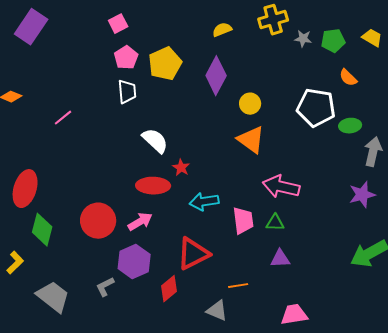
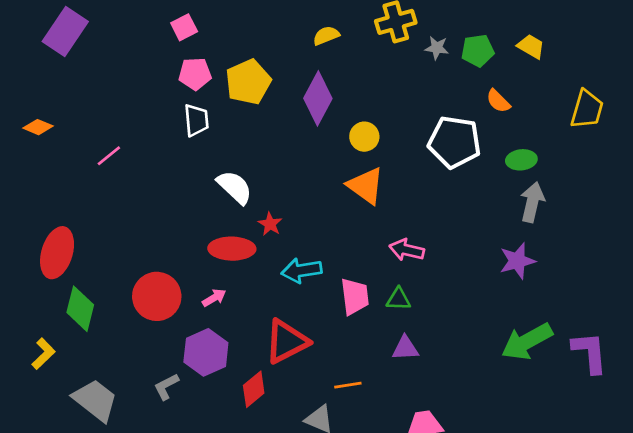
pink pentagon: (126, 58) -> (195, 74), turned 30
green ellipse: (350, 126) -> (521, 160), moved
pink arrow: (281, 187) -> (407, 250), size x0.7
pink arrow: (140, 222) -> (214, 298), size x0.7

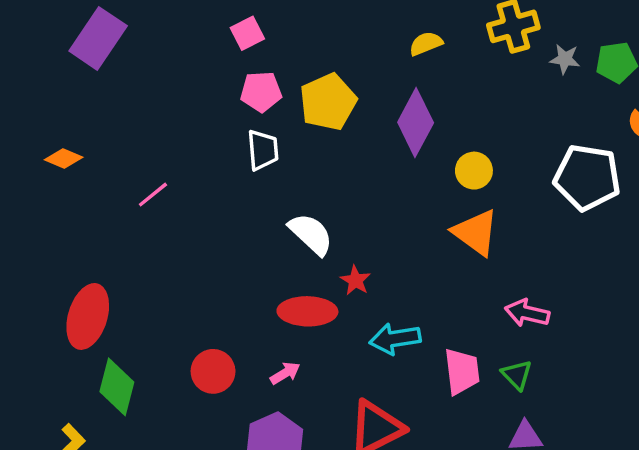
red circle: (157, 296) -> (213, 371), size x0.7
green triangle: (398, 299) -> (517, 375), turned 44

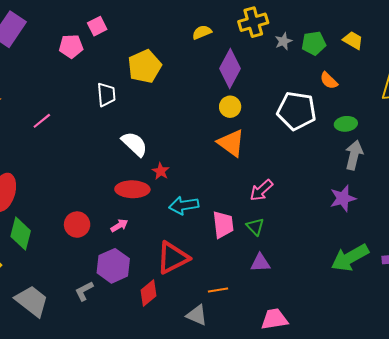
gray star: (565, 59) -> (283, 41), turned -30
pink pentagon: (261, 92) -> (71, 46), moved
purple diamond: (416, 123) -> (230, 68), moved
pink arrow: (527, 313) -> (261, 190), turned -55

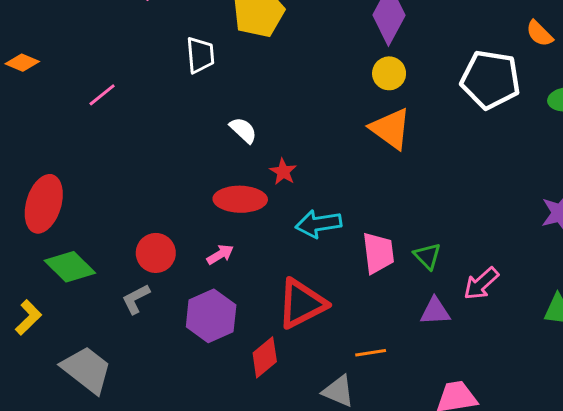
white semicircle: (134, 144) -> (243, 130), size x0.7
pink arrow: (261, 190) -> (481, 284), moved
green diamond: (21, 234) -> (70, 267), turned -60
gray L-shape: (84, 291) -> (136, 299), moved

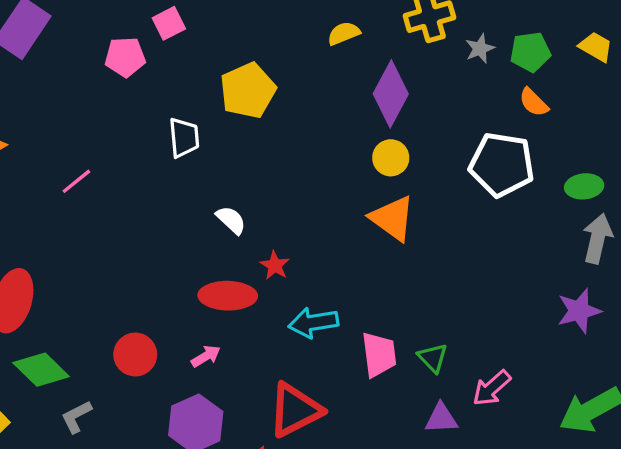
orange semicircle: (539, 33) -> (534, 102), moved
gray L-shape: (136, 299) -> (76, 417), moved

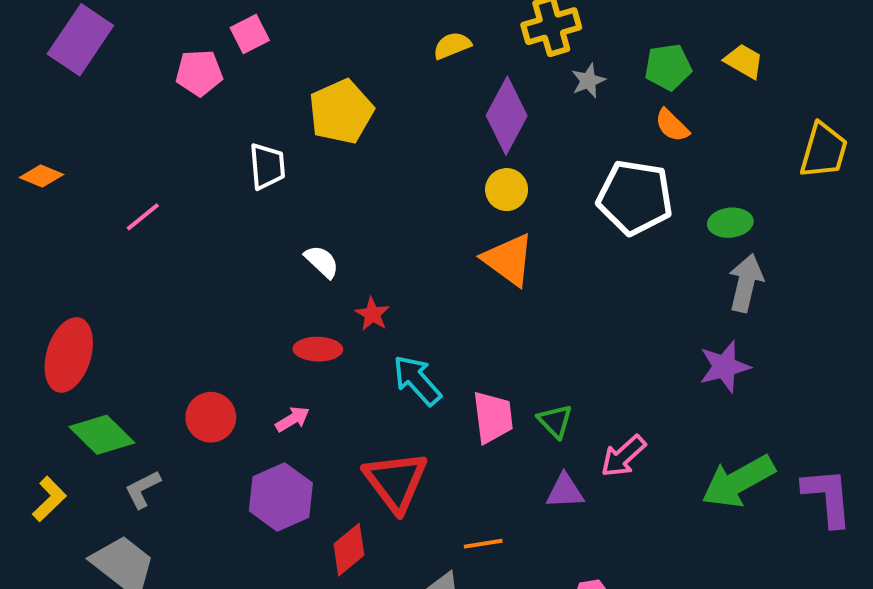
gray star: (480, 49) -> (588, 81), moved
red ellipse: (228, 296) -> (318, 349), size x0.7
cyan arrow: (313, 323) -> (417, 380), turned 57
red triangle: (295, 410) -> (396, 481), turned -40

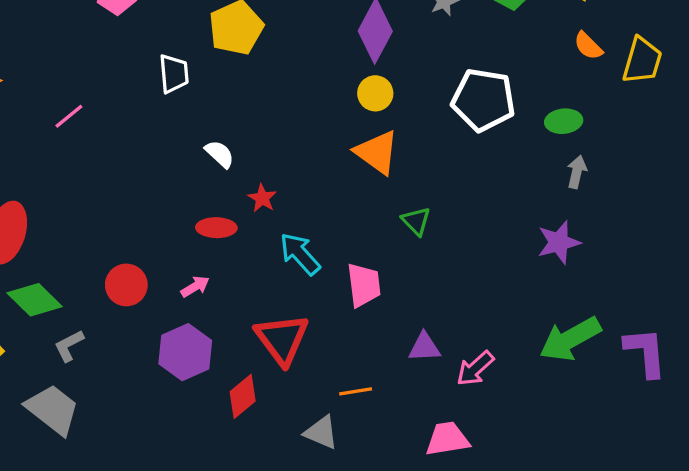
orange semicircle: (672, 125) -> (588, 46), moved
gray arrow: (746, 283) -> (577, 172), size x0.7
green triangle: (555, 421) -> (416, 221), moved
pink arrow: (623, 456) -> (475, 368), moved

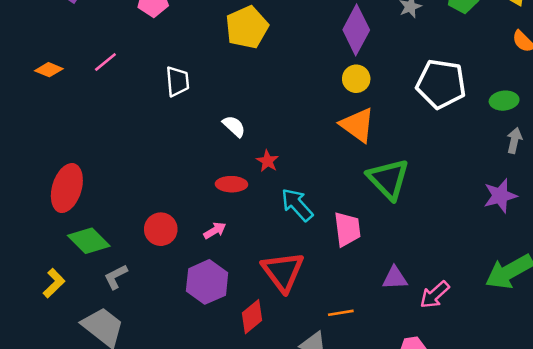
white trapezoid: (174, 74) -> (177, 81), moved
pink line: (69, 116) -> (105, 62), moved
green triangle: (416, 221) -> (388, 179), size x1.8

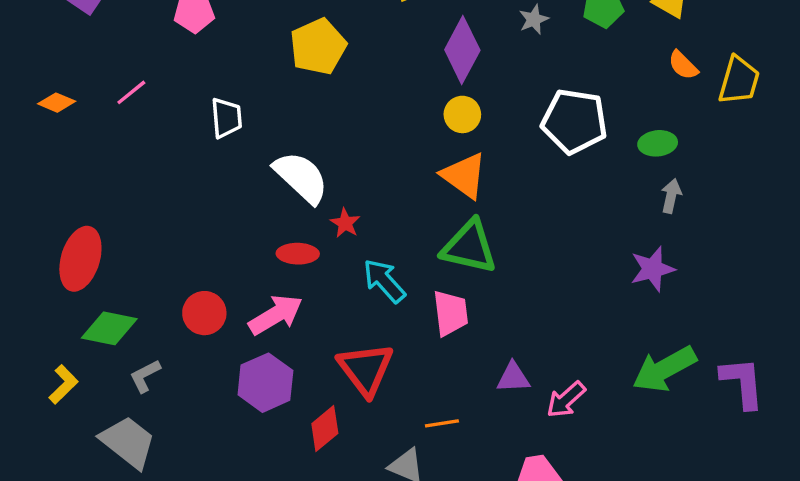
white semicircle: (234, 126) -> (301, 177), size x1.8
green triangle: (388, 179) -> (469, 247), moved, turned -33
pink arrow: (215, 230) -> (276, 315), size x1.8
green diamond: (89, 241) -> (109, 328), turned -33

